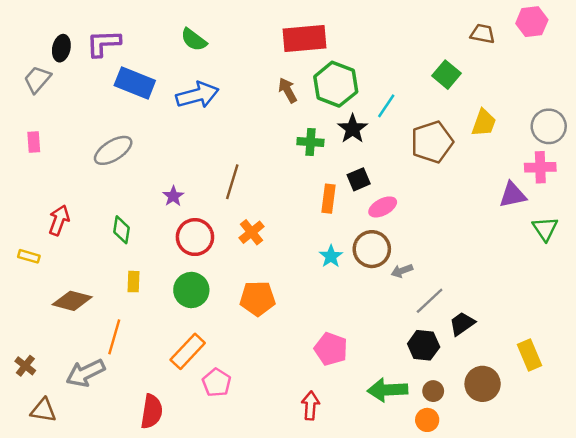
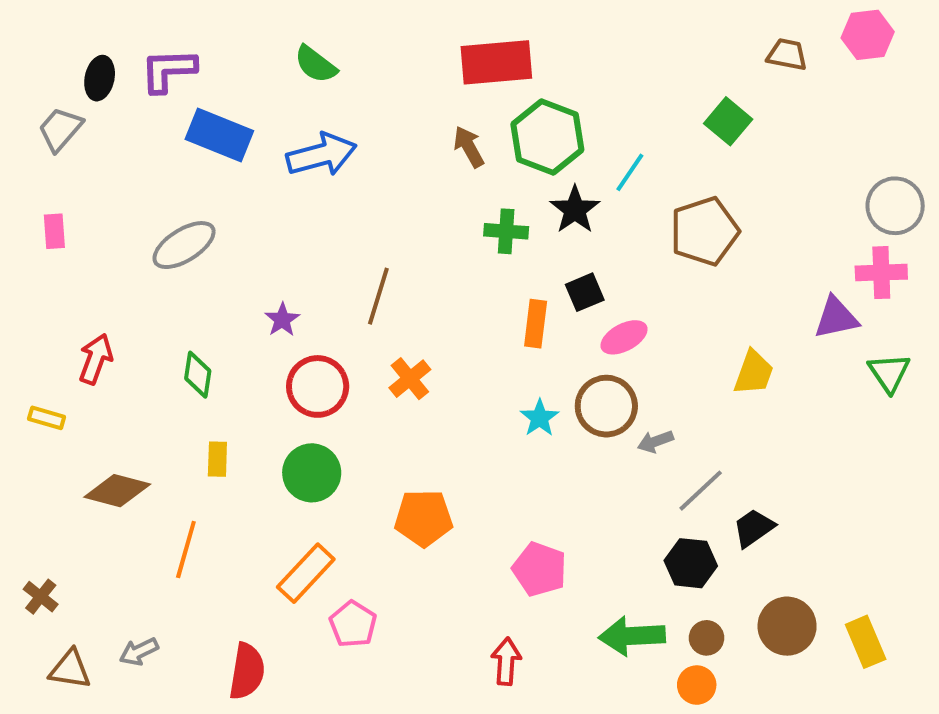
yellow trapezoid: (484, 123) -> (754, 373), moved
orange pentagon: (258, 298) -> (424, 518), moved
yellow rectangle: (529, 355) -> (866, 642), moved
gray arrow: (85, 373) -> (139, 652), moved, size x0.6

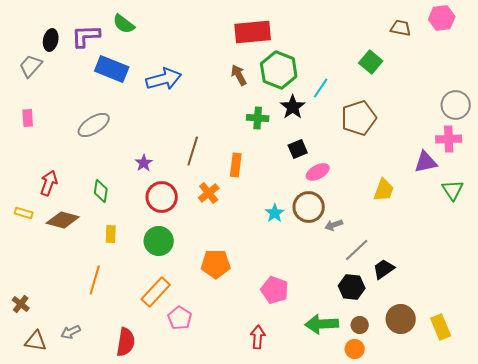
green semicircle: (316, 64) -> (124, 24), moved
orange rectangle: (536, 324) -> (236, 165), moved
brown diamond: (117, 491) -> (63, 220), moved

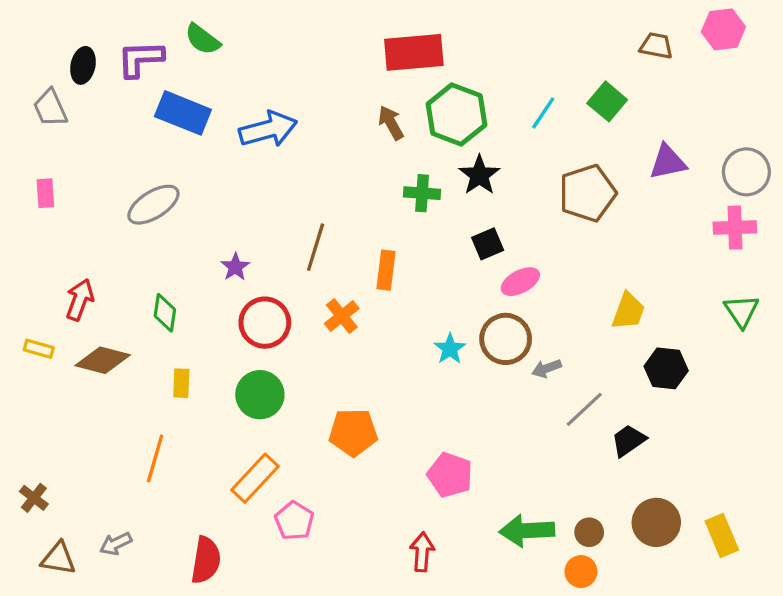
gray trapezoid: (31, 66) -> (50, 108), turned -65
cyan line: (321, 88) -> (543, 113), moved
purple triangle: (426, 162) -> (668, 162), moved
black hexagon: (352, 287) -> (666, 368), moved

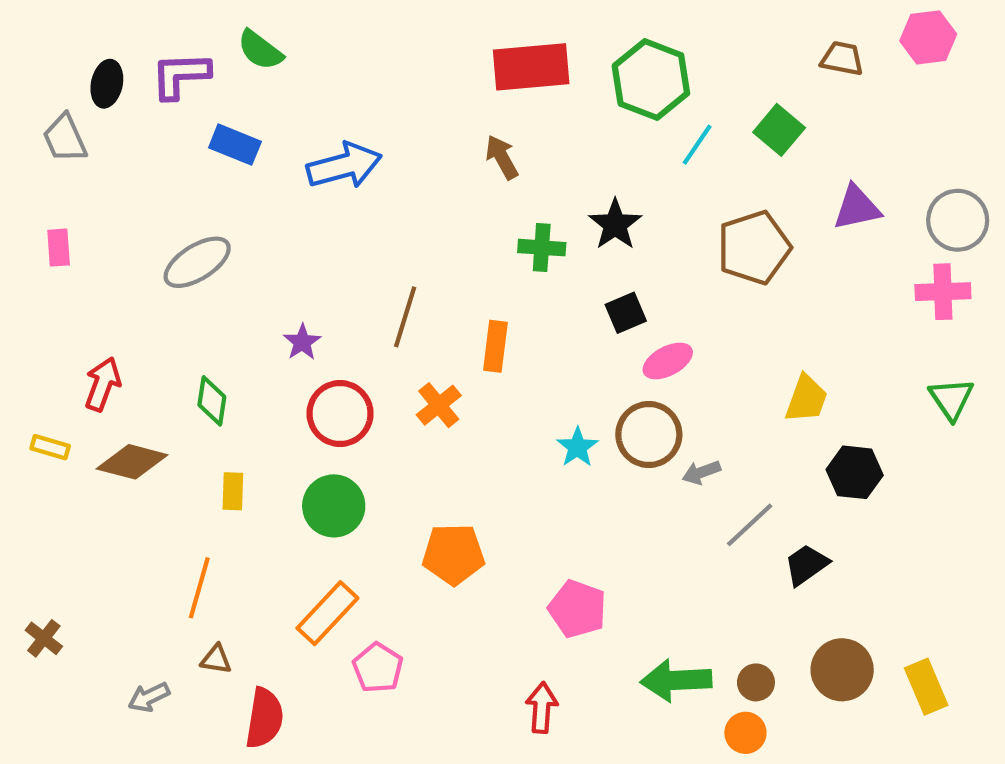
blue rectangle: (183, 113) -> (235, 145), size x0.7
green hexagon: (456, 115) -> (651, 79), moved
brown triangle: (58, 558) -> (216, 659), moved, size x0.7

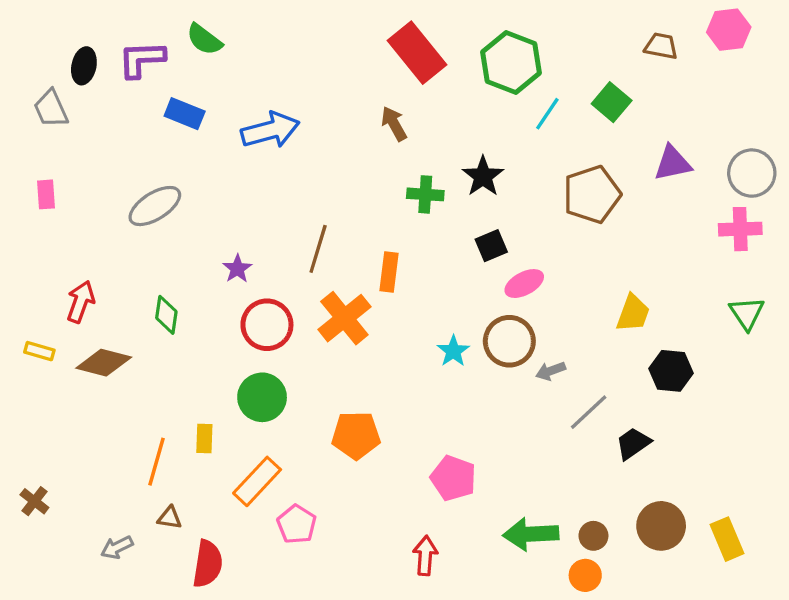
red rectangle: (531, 67) -> (417, 53), turned 56
orange cross: (439, 405) -> (344, 318), size x1.5
yellow rectangle: (233, 491) -> (204, 439), moved

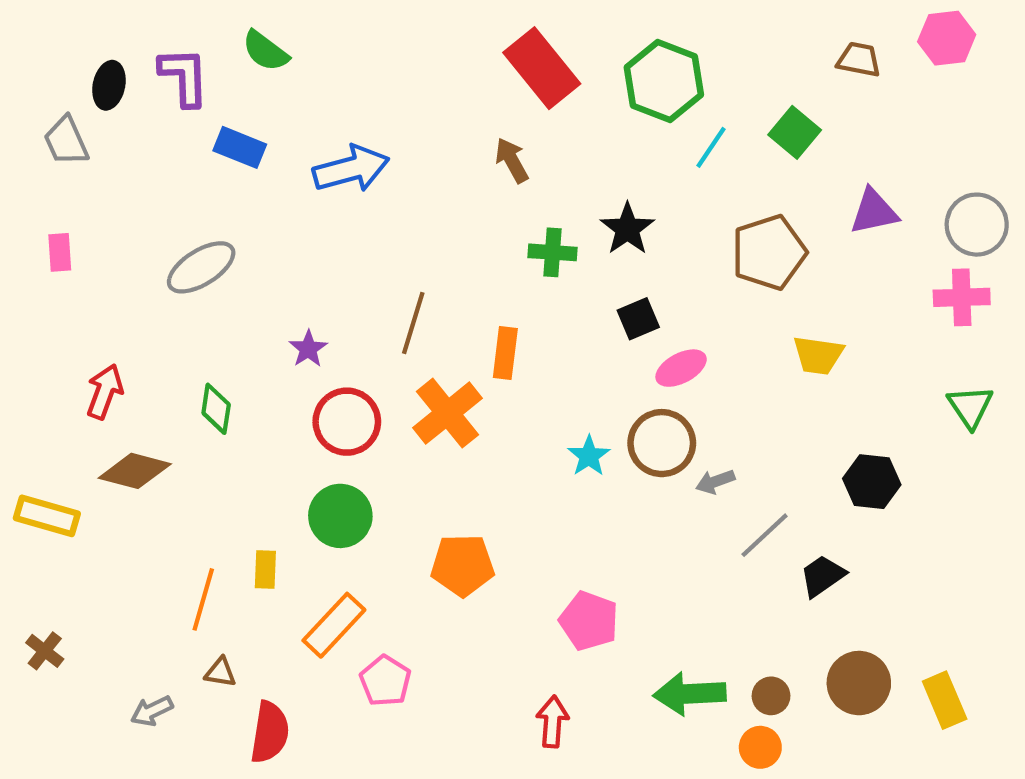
purple L-shape: (142, 59) -> (184, 77), turned 90
yellow trapezoid: (633, 313) -> (818, 355), moved, turned 78
yellow rectangle: (39, 351) -> (47, 516), moved, size x1.6

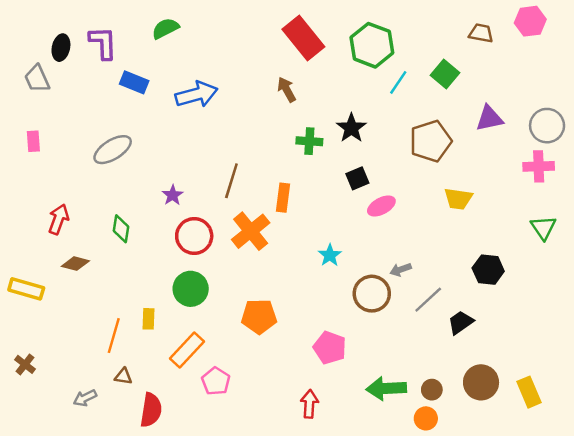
green semicircle: (265, 51) -> (165, 28), moved, turned 116
brown circle: (662, 443) -> (372, 294), moved
brown diamond: (135, 471) -> (75, 264), size x0.7

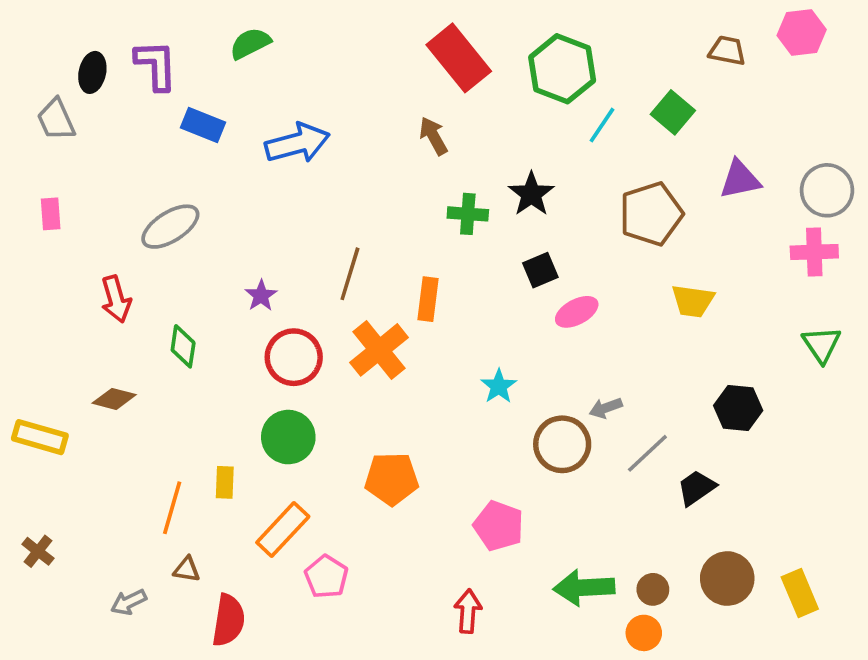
red arrow: (59, 219) -> (116, 299), moved, turned 144

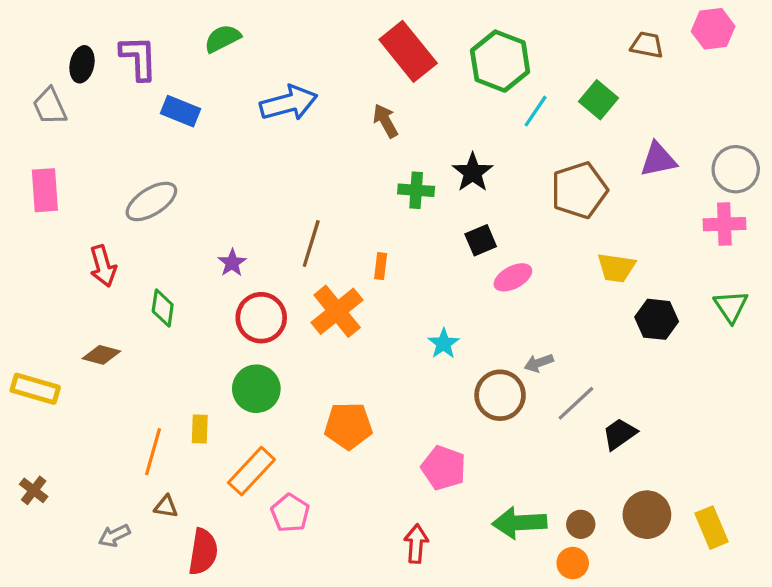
blue arrow: (297, 143) -> (289, 103), moved
pink rectangle: (51, 214) -> (45, 190), size x1.5
orange rectangle: (428, 299) -> (381, 266), size x0.7
black hexagon: (738, 408) -> (657, 319), moved

